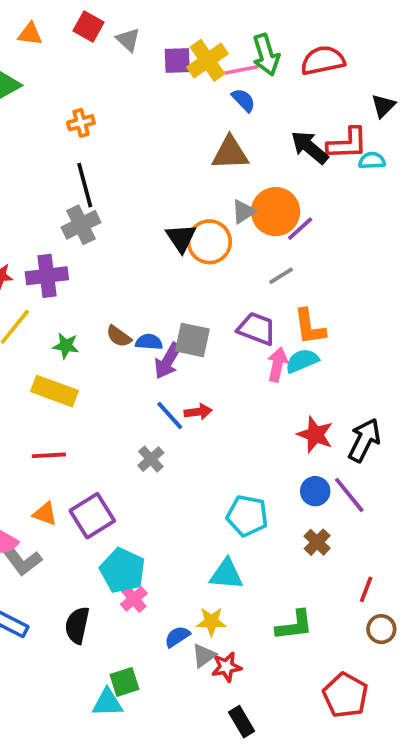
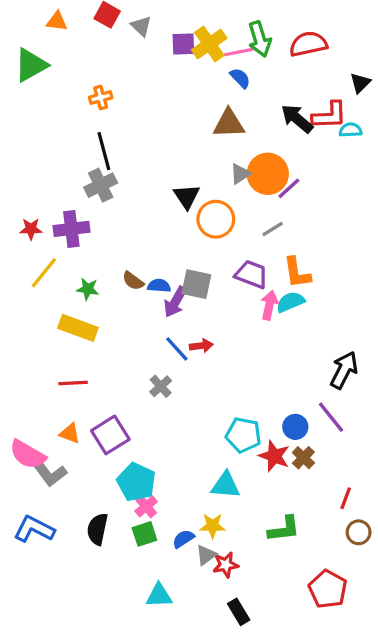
orange circle: (209, 242) -> (216, 219), moved
red star: (315, 434) -> (274, 456), moved
blue circle: (315, 491) -> (295, 427), moved
green square: (124, 682) -> (144, 534), moved
cyan triangle: (107, 703) -> (159, 596), moved

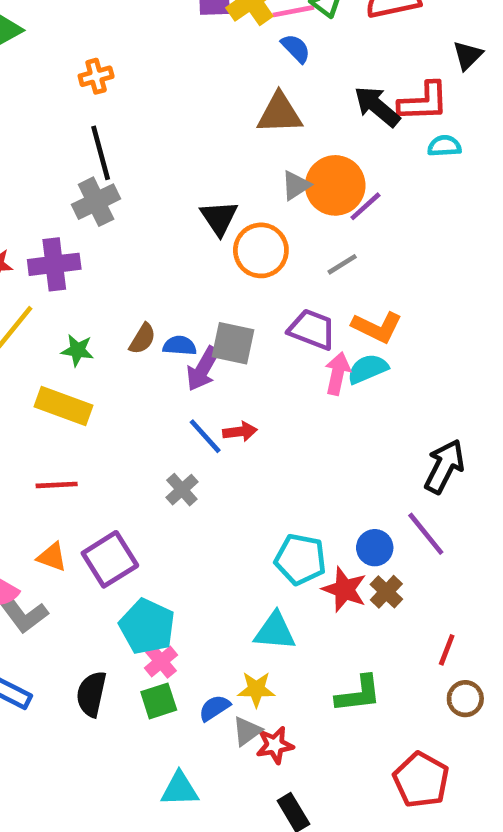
cyan semicircle: (350, 130) -> (444, 146), moved
orange L-shape: (297, 273) -> (377, 327), turned -56
brown semicircle: (133, 281) -> (142, 339), turned -95

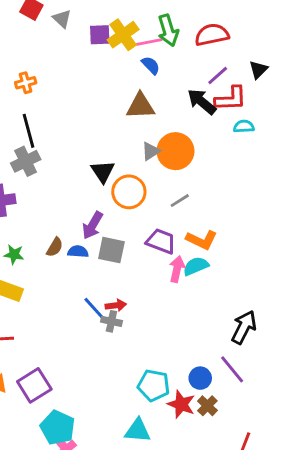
purple line: (365, 206) -> (218, 75), moved
purple arrow: (203, 369) -> (93, 225), moved
gray cross: (182, 490) -> (111, 321), moved, turned -36

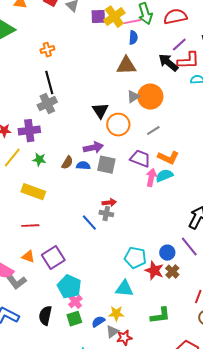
blue semicircle: (151, 65) -> (133, 38), turned 48
purple arrow: (93, 225) -> (93, 148), turned -132
green star: (14, 254) -> (39, 160), moved
blue line: (94, 308) -> (89, 223), moved

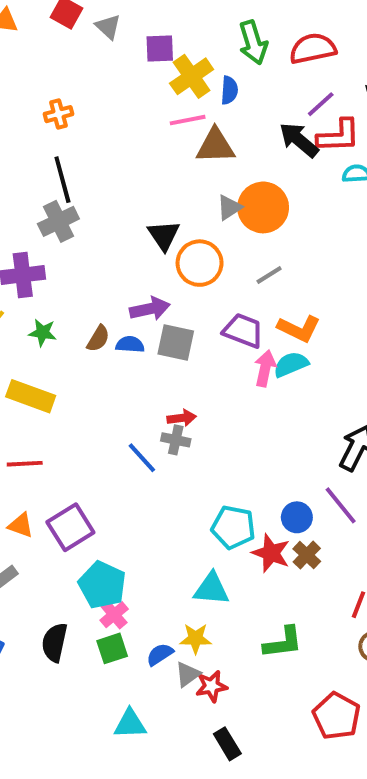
yellow cross: (114, 17) -> (192, 76), moved
pink line: (132, 22) -> (188, 120), moved

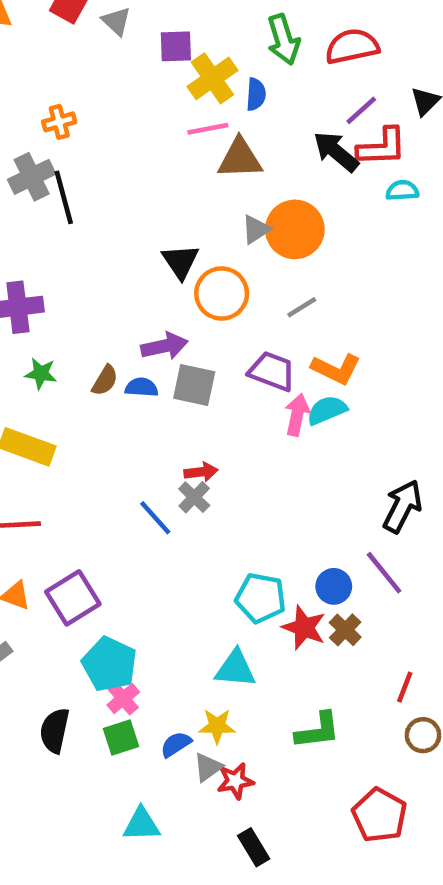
gray cross: (58, 221) -> (32, 177), moved
gray cross: (176, 440) -> (194, 497), turned 32

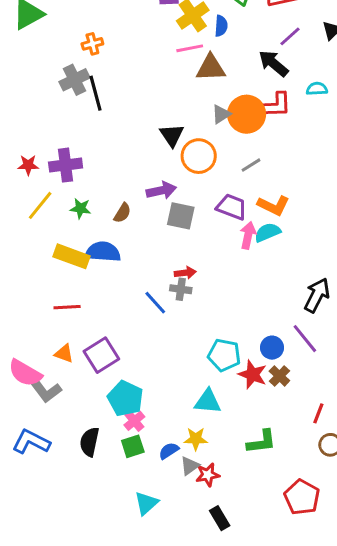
red L-shape: (382, 147) -> (275, 105), moved
blue semicircle: (142, 387) -> (103, 252), moved, size x1.6
gray cross: (194, 497) -> (181, 289), turned -36
cyan triangle: (142, 824) -> (146, 503), turned -40

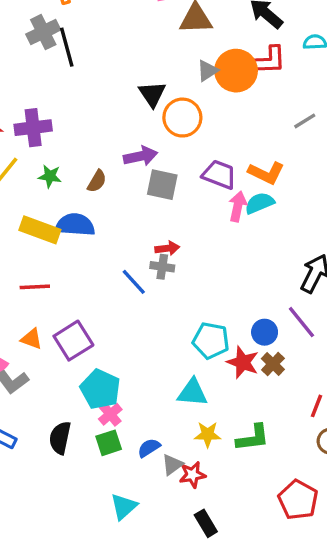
gray line: (251, 165) -> (305, 121), moved
yellow star: (196, 439) -> (208, 434), moved

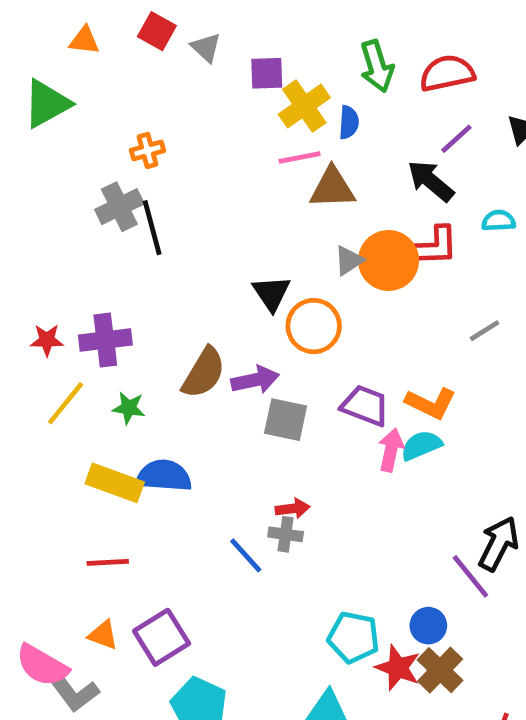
brown semicircle: (97, 181) -> (204, 373), moved, size x1.6
purple line: (301, 322) -> (470, 576), moved
brown cross: (273, 364) -> (440, 670), size x1.4

